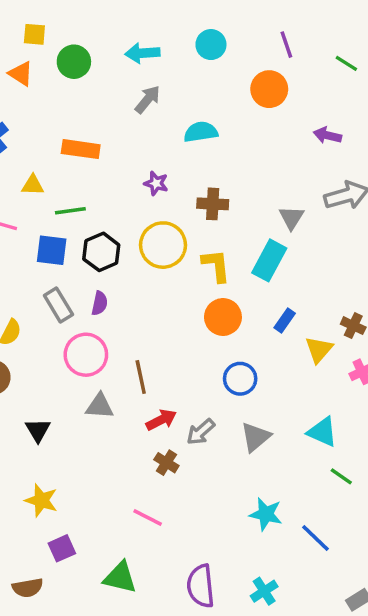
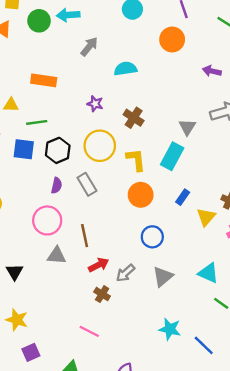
cyan arrow: (142, 53) -> (68, 15), moved
brown cross: (213, 204) -> (134, 118), turned 30
gray rectangle: (58, 305) -> (87, 184), moved

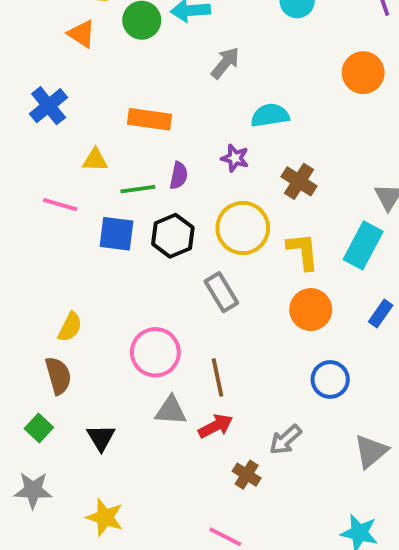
orange circle: (172, 39) -> (363, 73), moved
cyan semicircle: (125, 69) -> (270, 115), moved
purple semicircle: (57, 185) -> (179, 176), moved
red arrow: (99, 265) -> (216, 426), moved
gray triangle: (163, 277) -> (371, 451), moved

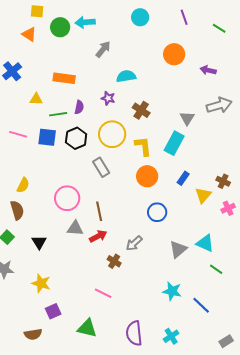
pink line: (60, 205) -> (18, 134), moved

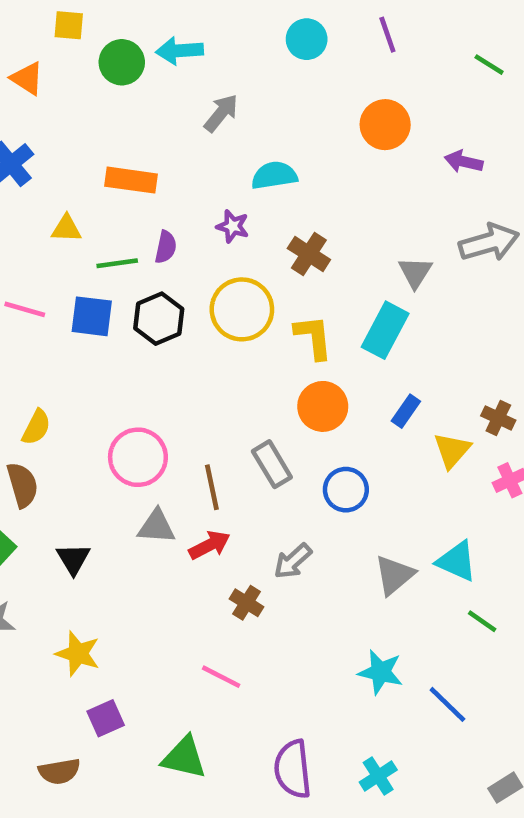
purple line: (184, 17) -> (387, 35), moved
orange triangle: (29, 34) -> (27, 78), moved
gray rectangle: (101, 167) -> (272, 464), moved

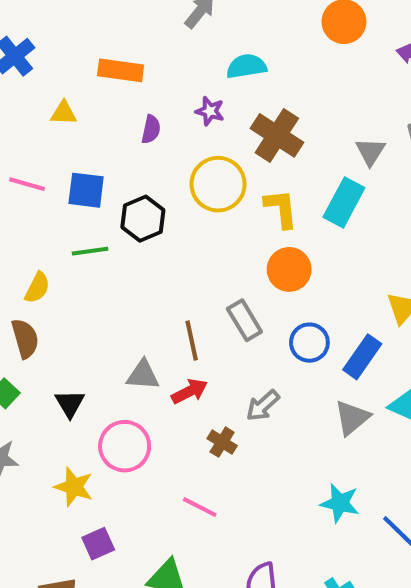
brown cross: (309, 254) -> (277, 135), size x1.4
green line: (117, 263) -> (90, 251), moved
black hexagon: (159, 319) -> (143, 219), moved
blue rectangle: (406, 411) -> (362, 357), moved, size x1.5
pink circle: (138, 457) -> (125, 446), moved

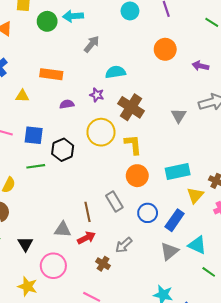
purple semicircle: (151, 129) -> (67, 104), turned -112
cyan rectangle: (344, 202) -> (178, 171), moved, turned 50

